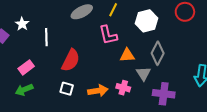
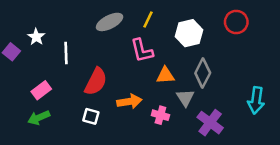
orange arrow: (98, 91) -> (129, 101), moved
purple cross: (164, 94) -> (210, 123), turned 30

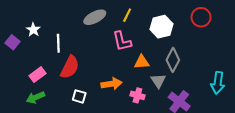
red semicircle: (96, 82) -> (70, 67), moved

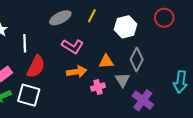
pink L-shape: (122, 41) -> (73, 46), moved, turned -45
orange arrow: (111, 84) -> (77, 72), moved
pink cross: (137, 95) -> (98, 87), moved, turned -32
white square: (79, 96) -> (29, 95), moved, size x1.6

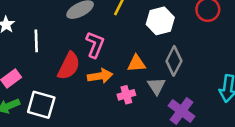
pink L-shape: (73, 46) -> (95, 45), turned -100
red semicircle: (36, 67) -> (69, 66), moved

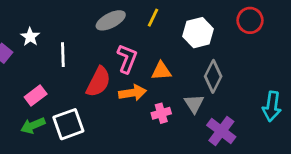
orange triangle: (136, 63) -> (161, 71), moved
white square: (41, 105) -> (68, 124), turned -36

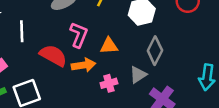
red semicircle: (98, 82) -> (53, 55), turned -88
gray triangle: (194, 104) -> (138, 75), turned 30

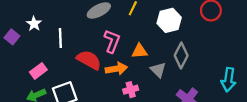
gray triangle: (138, 75) -> (158, 70), moved, turned -42
pink cross: (109, 83) -> (131, 90), moved

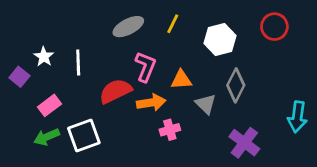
white star: (34, 24) -> (44, 57), moved
purple square: (12, 37) -> (19, 77), moved
red semicircle: (89, 60) -> (115, 91), turned -55

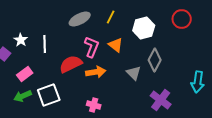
orange triangle: (181, 80) -> (116, 45), moved, turned 42
pink cross: (170, 130) -> (94, 105), moved, turned 32

